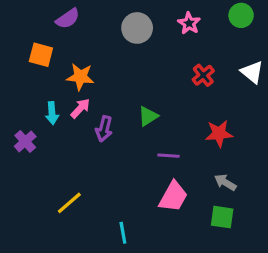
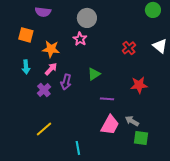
purple semicircle: (68, 19) -> (43, 12), turned 42
pink star: (189, 23) -> (80, 39), moved
cyan arrow: (52, 113) -> (26, 67), moved
purple cross: (25, 141) -> (44, 90), moved
gray arrow: (225, 182) -> (132, 121), moved

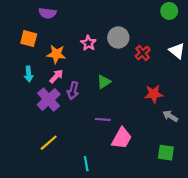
gray circle: (87, 18) -> (118, 38), moved
purple cross: (44, 90) -> (49, 99), size x1.5
purple line: (107, 99) -> (103, 119), moved
gray arrow: (132, 121) -> (170, 116), moved
green square: (141, 138) -> (166, 153), moved

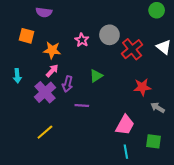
red cross: (143, 53) -> (132, 49), size x1.5
cyan arrow: (29, 74) -> (17, 76), moved
purple line: (103, 119) -> (82, 106), moved
pink trapezoid: (122, 138) -> (125, 125), moved
cyan line: (86, 164) -> (126, 152), moved

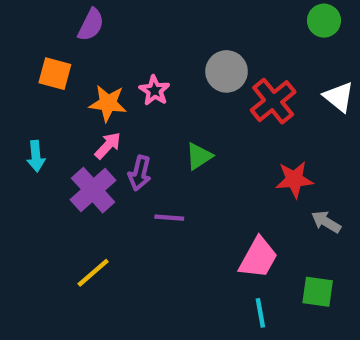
purple semicircle: (44, 12) -> (91, 25), turned -70
pink star: (82, 40) -> (154, 90), moved

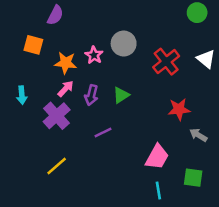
gray circle: (227, 71) -> (124, 44), moved
purple arrow: (140, 173) -> (91, 95), moved
purple line: (169, 218) -> (103, 132), turned -30

